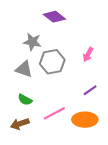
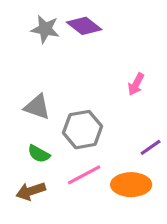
gray star: (32, 42) -> (45, 29), moved
gray hexagon: (52, 62) -> (83, 130), moved
purple line: (90, 90) -> (151, 147), moved

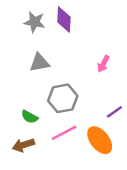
purple diamond: (84, 26) -> (64, 20), turned 55
gray triangle: (37, 107) -> (39, 63), moved, turned -30
orange ellipse: (131, 185) -> (100, 140), turned 52

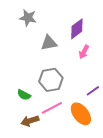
purple diamond: (64, 20) -> (77, 29), moved, turned 50
gray triangle: (39, 63) -> (49, 43), moved
brown arrow: (23, 145) -> (30, 121), moved

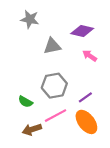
purple diamond: (77, 29) -> (82, 31), turned 50
pink arrow: (84, 52) -> (90, 56), turned 96
purple line: (93, 91) -> (85, 97), moved

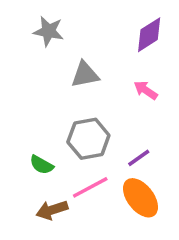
purple diamond: (82, 31) -> (149, 35), moved, turned -45

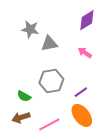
gray star: (49, 31) -> (30, 29), moved
pink line: (90, 187) -> (49, 125), moved
brown arrow: (52, 210) -> (21, 117), moved

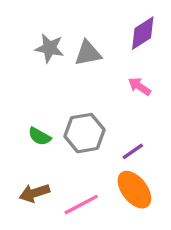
gray triangle: (49, 43) -> (88, 53), moved
green semicircle: (24, 96) -> (40, 136), moved

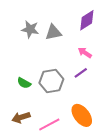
purple line: (133, 151) -> (81, 73), moved

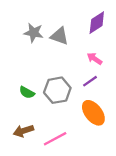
gray triangle: (53, 32) -> (60, 36), turned 30
orange ellipse: (82, 115) -> (93, 113), moved

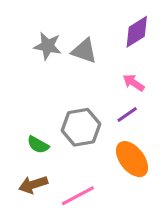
green semicircle: (27, 92) -> (38, 145), moved

